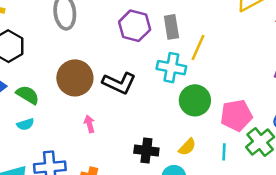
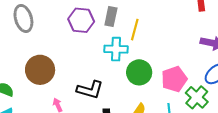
gray rectangle: (171, 27) -> (111, 16), turned 30
black L-shape: (119, 83) -> (90, 90), moved

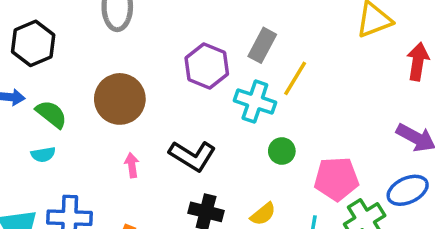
purple hexagon: (81, 20) -> (207, 66), moved
green circle: (139, 72) -> (282, 151), size x0.6

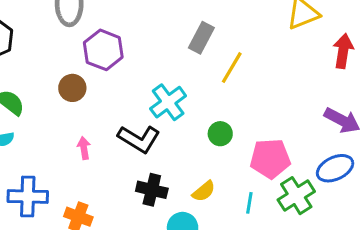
purple hexagon: (207, 66) -> (103, 50), moved
brown circle: (120, 99) -> (72, 88), size x0.6
cyan cross: (255, 102) -> (168, 102), moved, turned 36

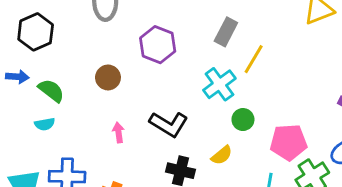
purple hexagon: (103, 50) -> (158, 45), moved
cyan cross: (168, 102) -> (219, 84), moved
yellow semicircle: (204, 191) -> (222, 155), moved

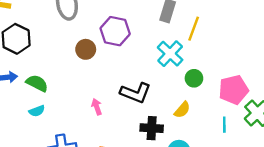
brown circle: (108, 77) -> (86, 49), moved

